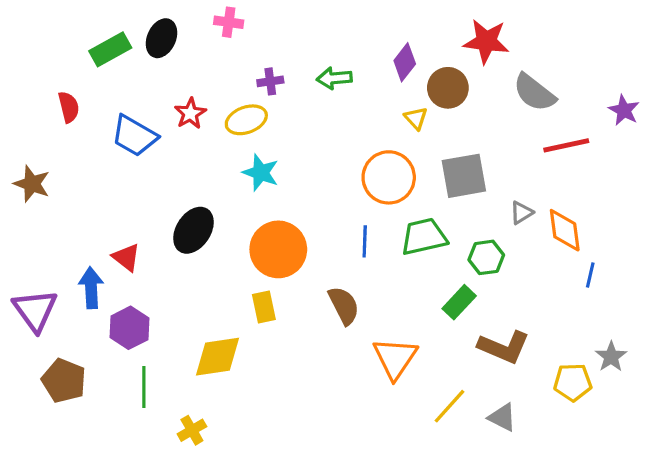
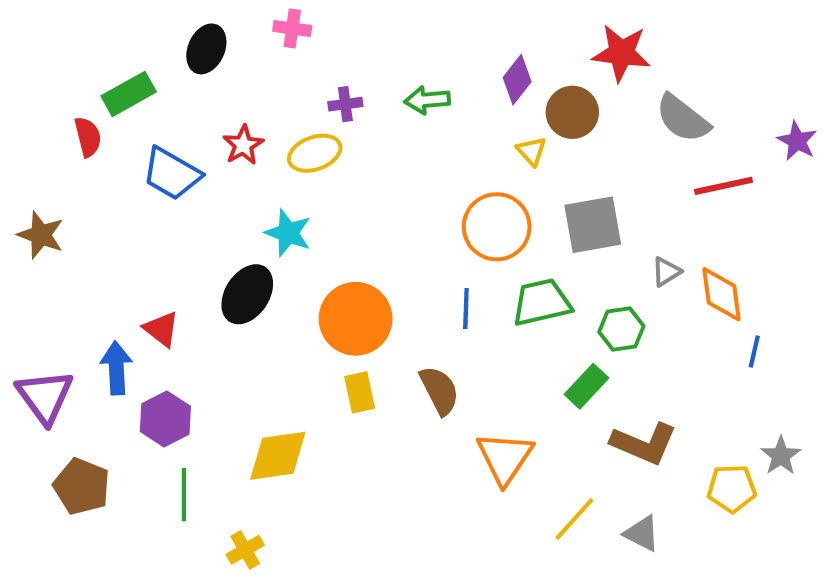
green rectangle: (110, 49) -> (129, 94), moved
cyan star: (261, 173) -> (288, 233), moved
yellow rectangle: (264, 307) -> (360, 392), moved

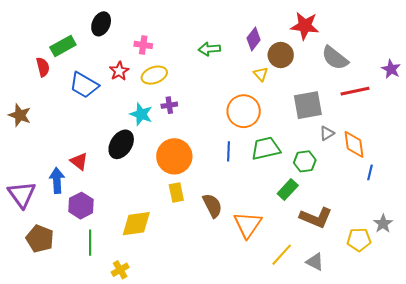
pink cross: (292, 28) -> (143, 45), moved
purple cross: (345, 104) -> (169, 105), moved
gray square: (593, 225) -> (308, 105), moved
brown semicircle: (439, 390) -> (212, 206), moved

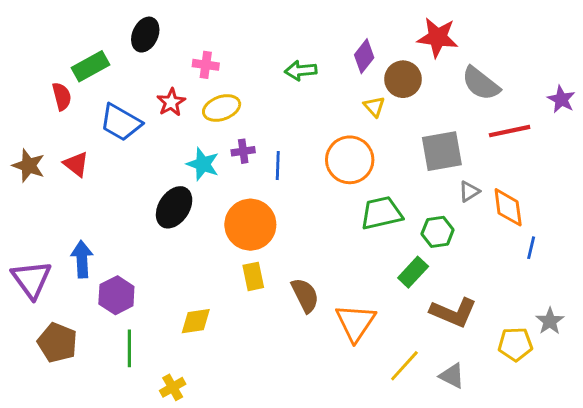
blue line: (229, 151) -> (278, 166), moved
red triangle: (79, 161) -> (76, 164), moved
yellow diamond: (136, 224) -> (196, 321), size x0.7

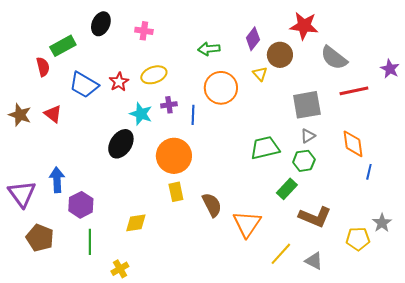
pink cross: (206, 65) -> (144, 31), moved
red star: (171, 102) -> (119, 82), moved
orange circle: (350, 160) -> (221, 88), moved
gray triangle: (469, 192) -> (308, 136), moved

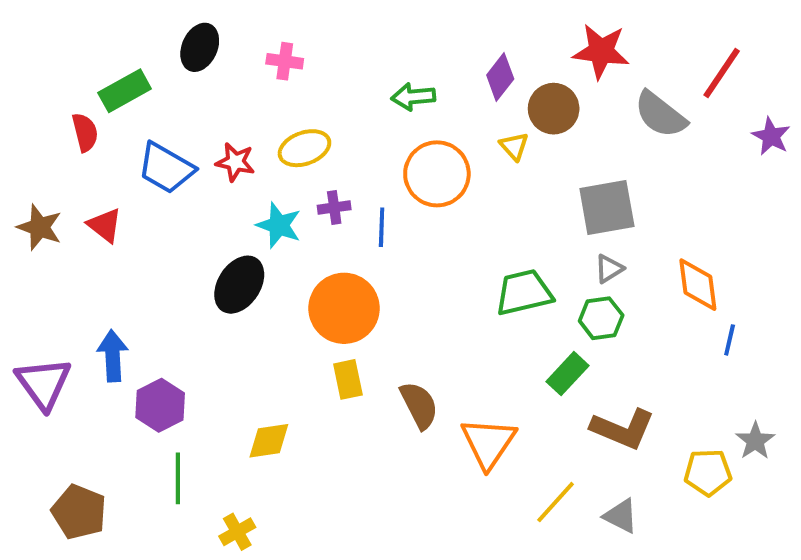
red star: (119, 82) -> (235, 162), turned -30
red line: (354, 91) -> (722, 73), moved, turned -44
brown pentagon: (40, 238) -> (79, 512), moved

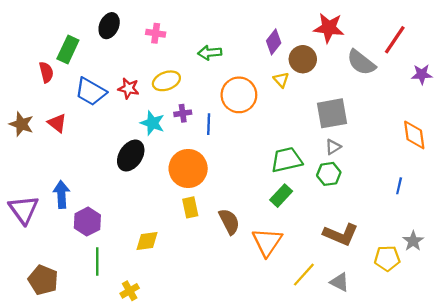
green rectangle: (125, 91) -> (68, 49), turned -36
green arrow: (413, 97) -> (210, 53), moved
purple star: (771, 136) -> (422, 74), turned -30
orange diamond: (698, 285) -> (414, 135), moved
green rectangle: (567, 374) -> (281, 196), moved

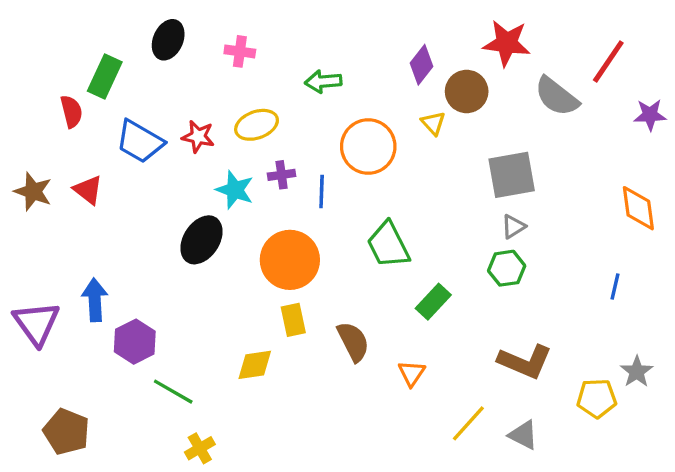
green trapezoid: (287, 160) -> (388, 245), moved, turned -104
yellow diamond: (147, 241) -> (255, 365), moved
orange triangle: (267, 242) -> (412, 373), size x0.6
green line: (97, 262) -> (173, 392), moved, turned -60

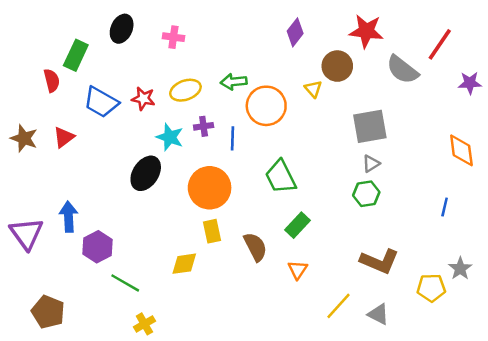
purple diamond: (422, 65) -> (295, 32), moved
green arrow: (323, 81) -> (234, 82), moved
red triangle: (88, 190) -> (64, 137), turned 45
green rectangle: (433, 302) -> (298, 225), moved

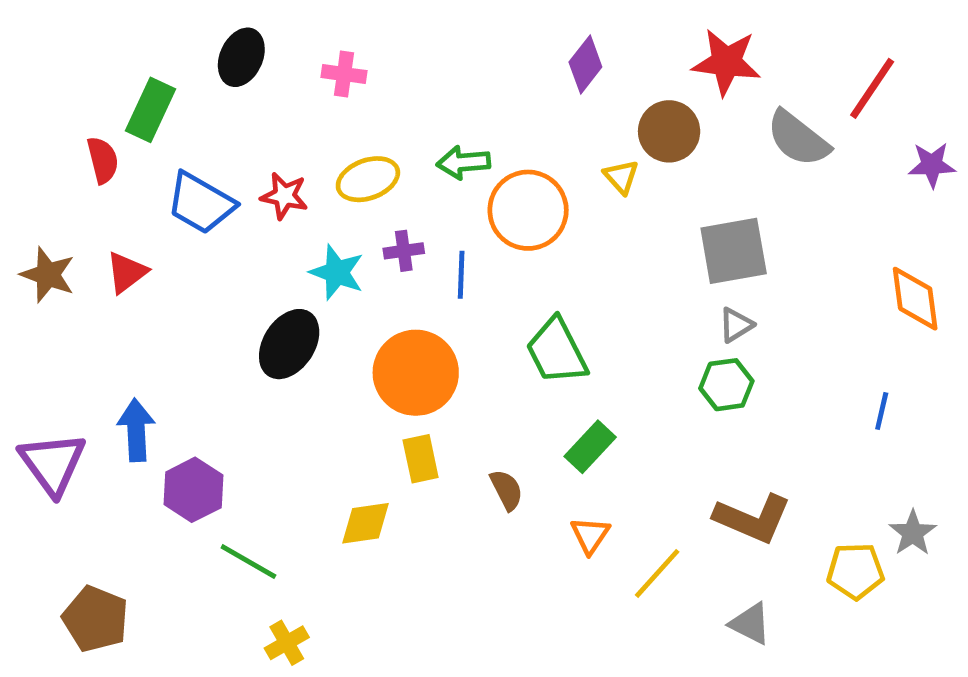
brown semicircle: (255, 247) -> (507, 490), size x0.7
yellow line: (339, 306) -> (657, 573), moved

